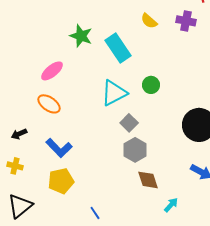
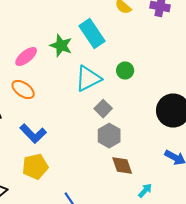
green star: (81, 36) -> (61, 46), moved

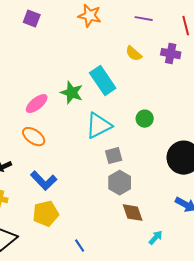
green circle: (125, 70) -> (145, 119), moved
gray square: (103, 108) -> (114, 156), turned 30

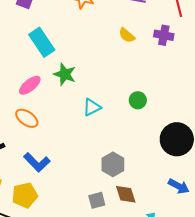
cyan rectangle: (103, 81) -> (42, 42), moved
cyan triangle: (99, 126) -> (92, 107), size x0.7
gray square: (114, 156) -> (97, 200), moved
yellow pentagon: (46, 214) -> (25, 195), moved

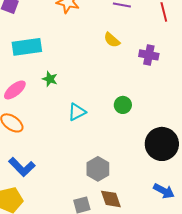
purple cross: (164, 35) -> (149, 55), moved
cyan rectangle: (42, 42) -> (27, 47), turned -64
green star: (65, 74) -> (50, 79), size x0.7

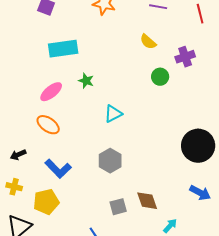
purple cross: (149, 55) -> (185, 57), turned -30
green circle: (123, 105) -> (160, 77), moved
gray hexagon: (98, 169) -> (110, 161), moved

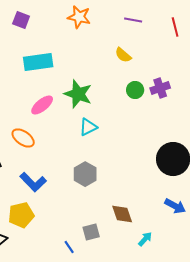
purple cross: (185, 57) -> (160, 88), moved
green star: (86, 81) -> (78, 94), moved, size x1.8
pink ellipse: (51, 92) -> (42, 105), moved
gray square: (118, 207) -> (91, 232), moved

